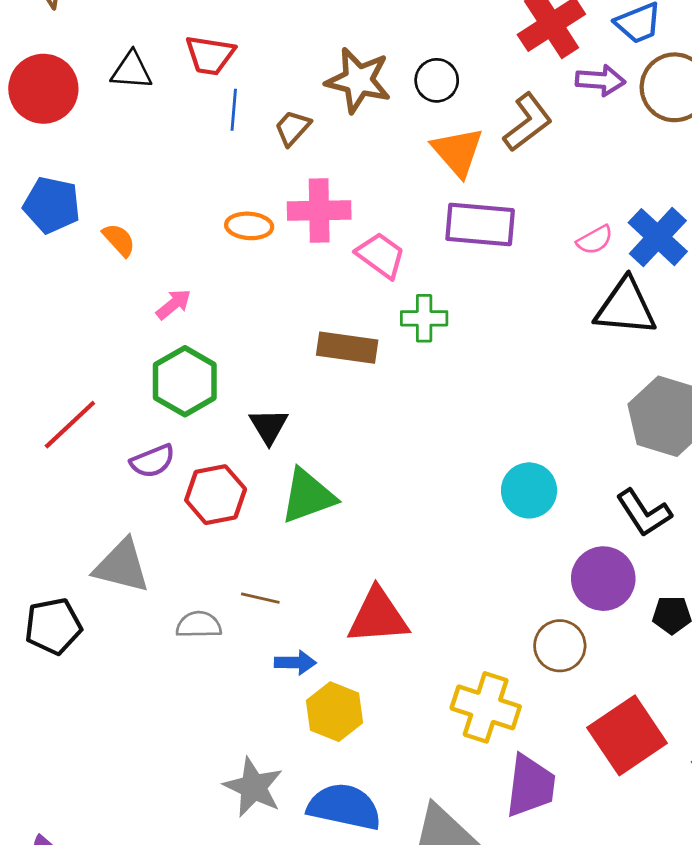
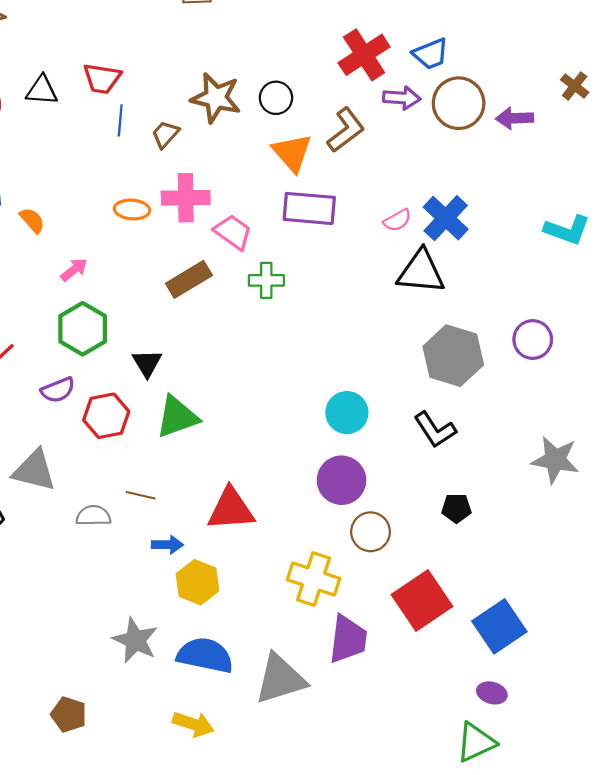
brown rectangle: (347, 348) -> (189, 279), moved, turned -39
purple circle: (603, 579) -> (342, 480), moved

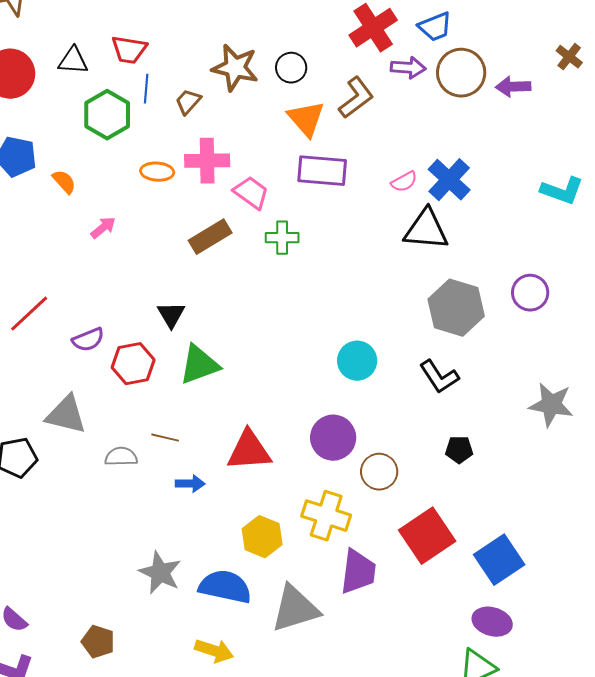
green hexagon: (83, 329) -> (107, 115), moved
purple circle: (342, 480) -> (333, 438), moved
yellow hexagon: (198, 582) -> (262, 537), moved
purple ellipse: (492, 693) -> (492, 622), size x1.4

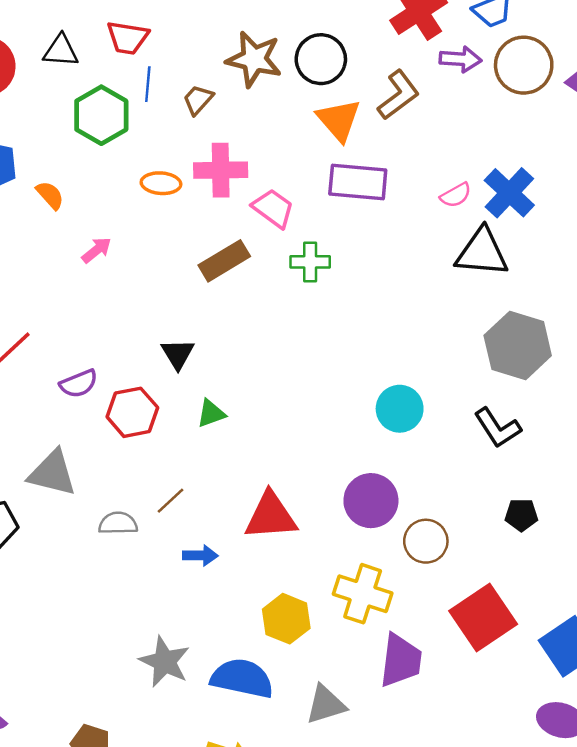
black circle: (291, 68) -> (321, 59), size x1.4
green triangle: (199, 365) -> (211, 413), size x0.6
brown line: (165, 438) -> (171, 501), turned -56
gray triangle: (295, 609) -> (326, 705), size x0.7

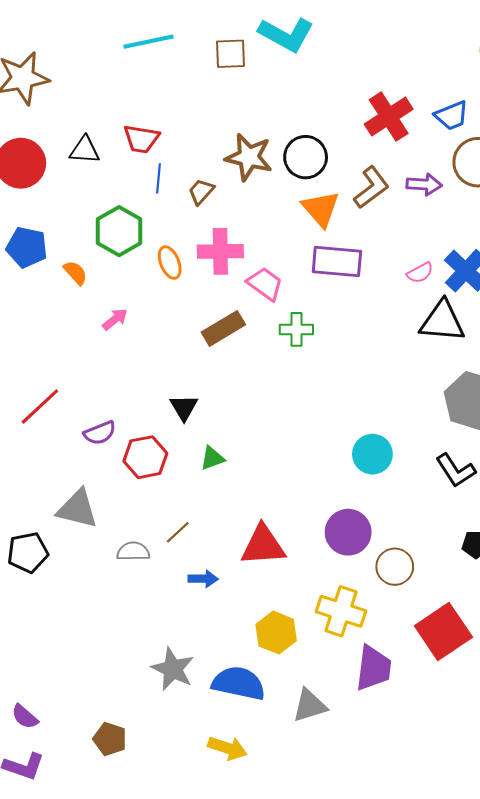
purple arrow: (460, 59) -> (424, 184), moved
green hexagon: (101, 115) -> (119, 231), moved
orange ellipse: (161, 183) -> (170, 263), turned 64

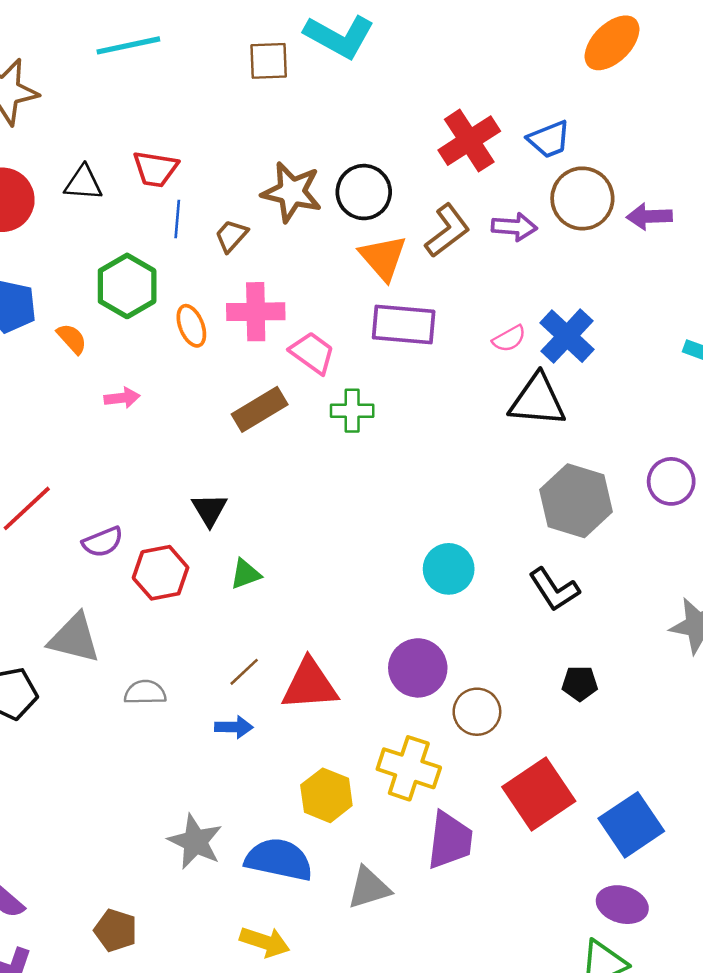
cyan line: (148, 42) -> (128, 45), moved
pink arrow: (115, 319) -> (122, 398), turned 32
brown line: (178, 532) -> (244, 672), moved

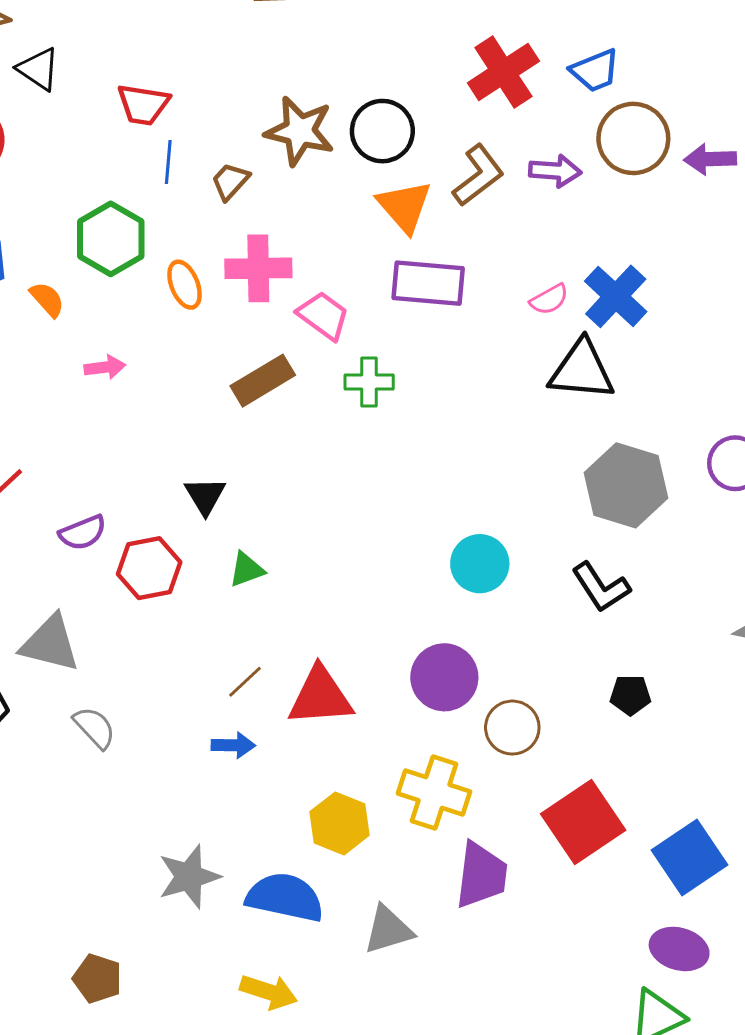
black triangle: (83, 183) -> (38, 69), moved, turned 30
gray semicircle: (145, 692) -> (94, 728), moved, turned 48
gray star: (195, 842) -> (189, 877), turned 30

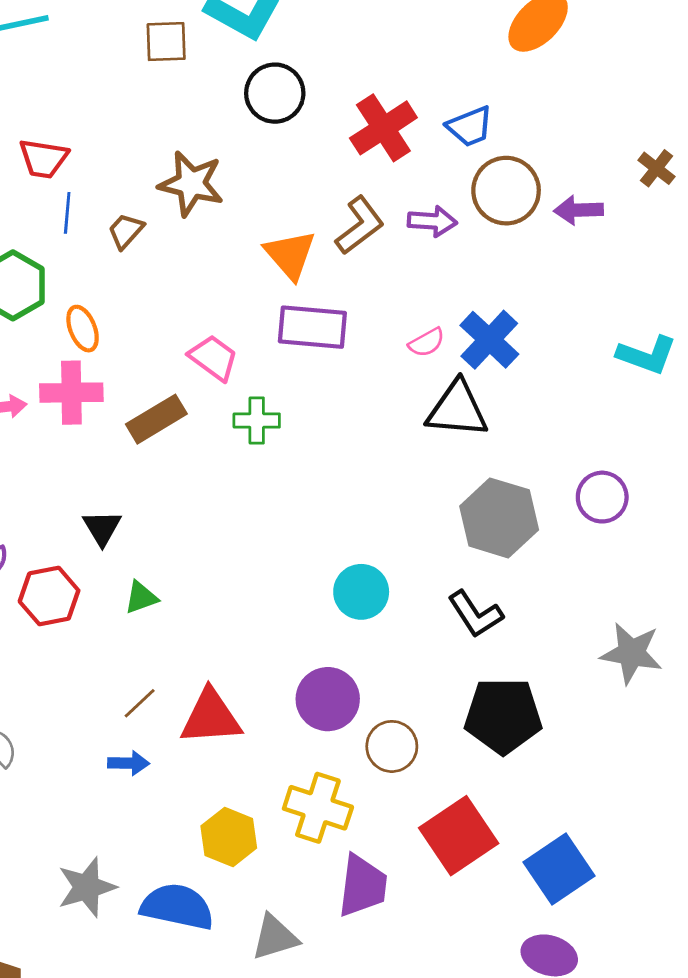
black circle: (382, 131) -> (275, 93), moved
pink cross: (258, 268) -> (71, 393), moved
black pentagon: (630, 695) -> (503, 716), size x2.0

